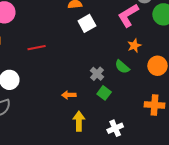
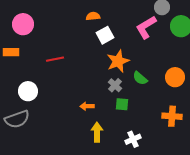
orange star: (134, 46) -> (118, 61), moved, size x1.6
green square: (104, 93) -> (122, 104), turned -32

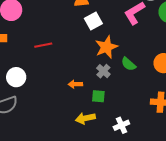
green square: (122, 104) -> (98, 96), moved
orange arrow: (87, 106) -> (75, 84), moved
yellow arrow: (97, 132) -> (85, 118), turned -102

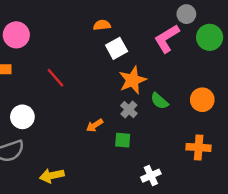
red line: (43, 45) -> (55, 78), turned 60
orange arrow: (75, 84) -> (95, 125), turned -32
yellow arrow: (85, 118) -> (52, 176), moved

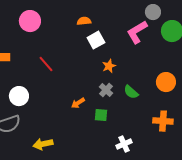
pink circle: (16, 35) -> (30, 21), moved
orange star: (133, 80) -> (109, 66), size x0.6
green semicircle: (159, 101) -> (131, 92), moved

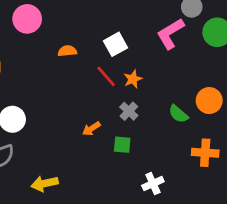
orange semicircle: (84, 21) -> (67, 51), moved
red line: (46, 64) -> (106, 76), moved
green semicircle: (131, 92) -> (178, 114), moved

